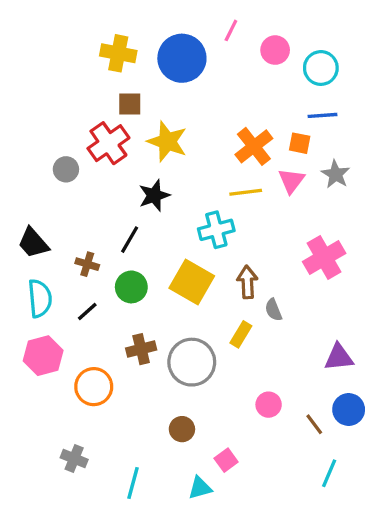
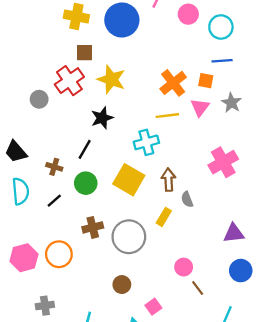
pink hexagon: (43, 356) -> (24, 258), moved
brown line: (314, 424) -> (198, 288), moved
gray cross: (74, 459) -> (45, 306), turned -30

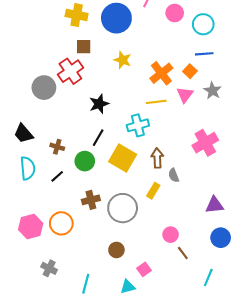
yellow star: (111, 79) -> (123, 60), moved, size x0.7
orange square: (206, 81) -> (190, 71), turned 32
gray circle: (39, 99) -> (44, 88), size x1.5
black line: (85, 149) -> (98, 138), moved
gray cross: (45, 306) -> (49, 268), turned 35

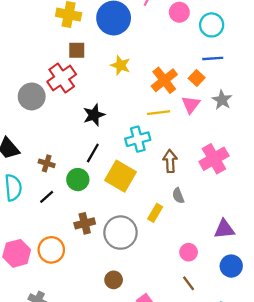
brown arrow: (157, 158) -> (170, 161), moved
pink circle: (171, 235) -> (189, 252), moved

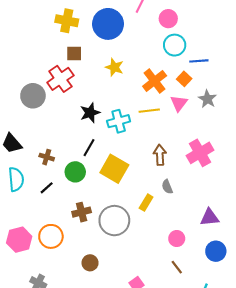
cyan circle: (212, 25) -> (175, 45), moved
cyan cross: (138, 139) -> (119, 121), moved
brown circle: (114, 280) -> (90, 263), moved

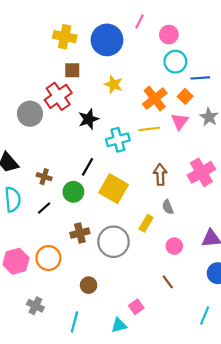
black star: (90, 113) -> (89, 119), moved
pink circle: (177, 239) -> (174, 246), moved
brown line: (177, 267) -> (168, 282), moved

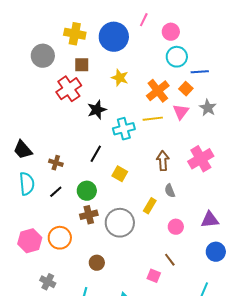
gray circle: (30, 114) -> (43, 56), moved
yellow square: (114, 189) -> (120, 174), size x0.6
green circle: (73, 192) -> (87, 191), moved
pink square: (136, 307) -> (154, 276), moved, turned -32

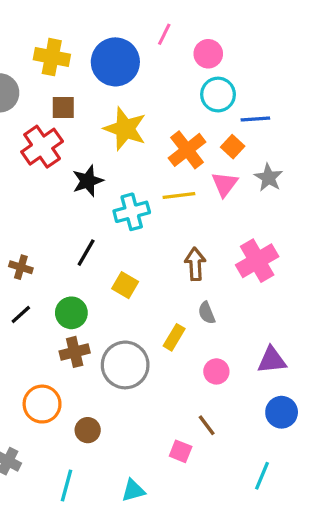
yellow star: (120, 78) -> (125, 129), size x1.5
orange circle: (60, 238) -> (42, 404), moved

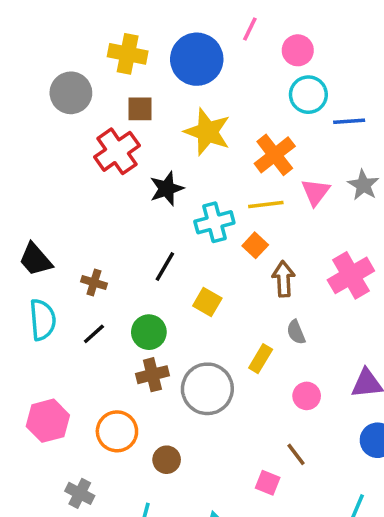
orange square: (233, 147) -> (255, 245), moved

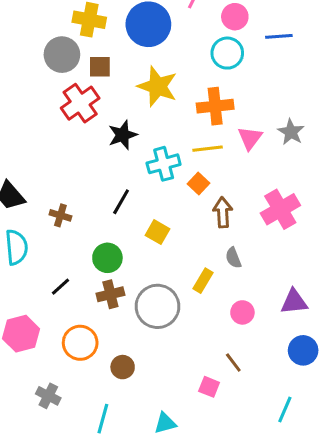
gray circle: (71, 93) -> (62, 55), moved
cyan circle: (308, 95) -> (227, 53), moved
blue line: (349, 121) -> (279, 36), moved
orange cross: (275, 155) -> (215, 106), turned 32
black line: (94, 334) -> (60, 287), moved

